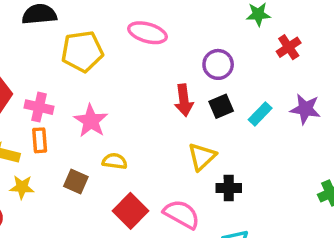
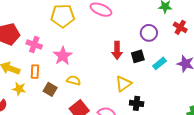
red cross: (289, 47) -> (180, 27), turned -32
purple circle: (218, 64) -> (149, 33), moved
orange rectangle: (40, 140) -> (35, 72), moved

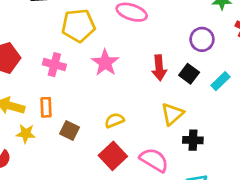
pink cross: (34, 44) -> (54, 65), moved
pink star: (63, 56) -> (105, 63), moved
black square: (138, 56) -> (189, 74), turned -32
yellow semicircle: (74, 80) -> (114, 120), moved, turned -32

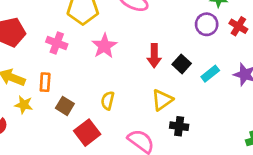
purple circle: (202, 39) -> (207, 24), moved
yellow semicircle: (114, 120) -> (108, 101), turned -60
red square: (113, 156) -> (87, 133), moved

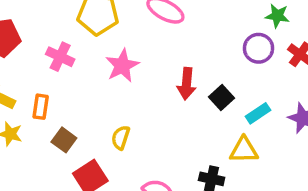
yellow triangle: (162, 100) -> (244, 150), moved, turned 30

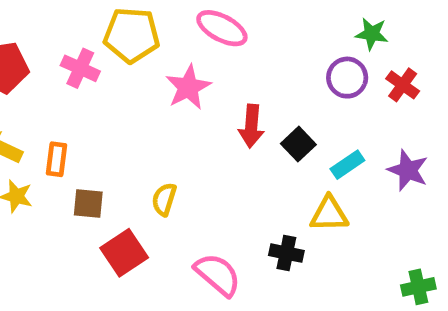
pink cross: (60, 57) -> (80, 68), moved
pink star: (122, 66) -> (188, 87), moved
brown square: (64, 140) -> (88, 203), turned -30

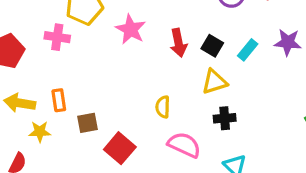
yellow semicircle: (164, 199) -> (163, 107), moved
yellow triangle: (329, 214) -> (214, 82), moved

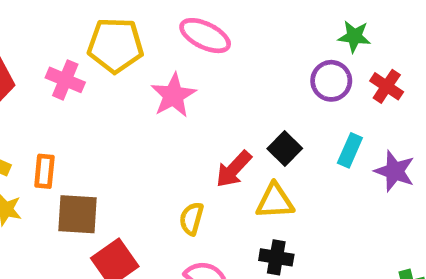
red arrow: (179, 43) -> (234, 169), moved, turned 40
cyan rectangle: (248, 50) -> (350, 150), moved, turned -30
brown square: (88, 123) -> (78, 214), size x1.4

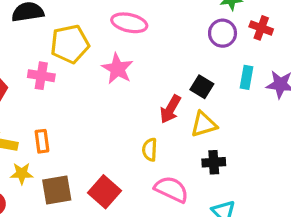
brown square: (78, 214) -> (57, 190), moved

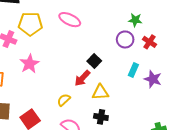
pink star: (117, 69) -> (29, 64), moved
black square: (202, 87) -> (94, 61), moved
yellow semicircle: (150, 150) -> (64, 100), turned 32

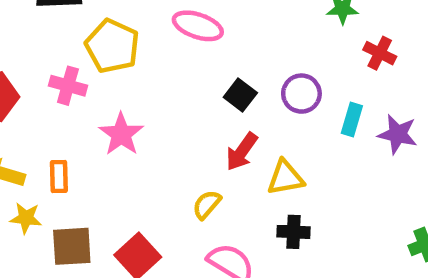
yellow pentagon: (30, 24) -> (112, 46), turned 30
purple circle: (125, 39) -> (301, 94), moved
black square: (94, 61) -> (240, 95), moved

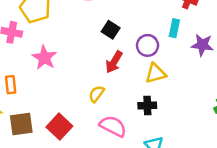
purple circle: (301, 94) -> (148, 45), moved
cyan rectangle: (352, 119) -> (174, 28), moved
yellow triangle: (285, 178) -> (156, 73), moved

